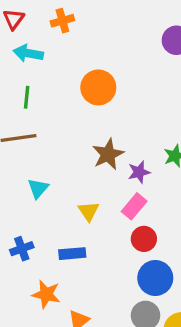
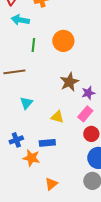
green line: (27, 97) -> (33, 45), moved
yellow triangle: (89, 211) -> (57, 117), turned -40
orange star: (46, 294) -> (31, 158), moved

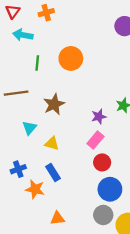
brown star: (69, 82) -> (54, 104), moved
yellow triangle: (57, 117) -> (52, 143), moved
blue rectangle: (47, 143) -> (53, 172), turned 63
orange triangle: (51, 184) -> (57, 218), turned 32

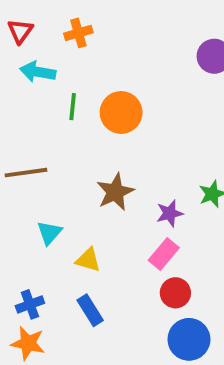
green line: (37, 63) -> (73, 107), moved
brown star: (54, 104) -> (115, 192), moved
orange star: (35, 189) -> (28, 343), moved

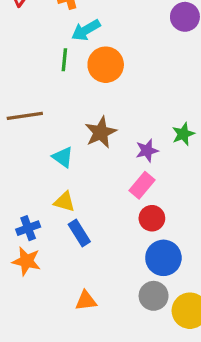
cyan arrow: (38, 72) -> (86, 30), moved, turned -40
cyan triangle: (49, 233) -> (63, 157), moved, turned -35
yellow triangle: (88, 260) -> (64, 202), moved

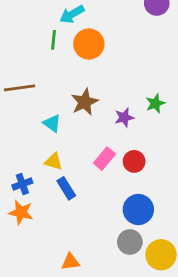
pink rectangle: (142, 185) -> (104, 159), moved
red circle: (152, 218) -> (134, 161), moved
orange triangle: (86, 301) -> (70, 262), moved

